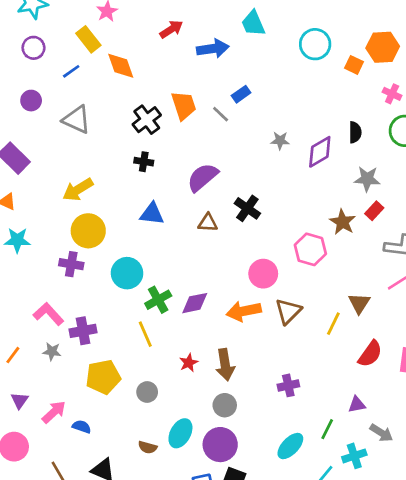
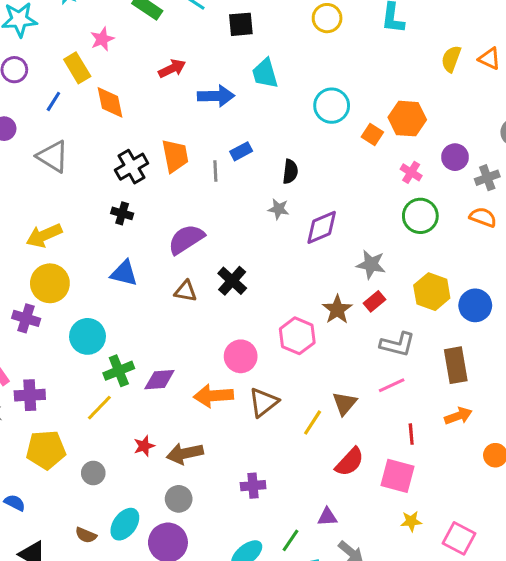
blue line: (71, 71) -> (53, 101), turned -30
gray line: (221, 114) -> (215, 171), turned 36
black semicircle: (355, 132) -> (290, 172), moved
yellow line: (145, 334) -> (99, 408), turned 60
brown arrow: (225, 365) -> (185, 453), turned 80

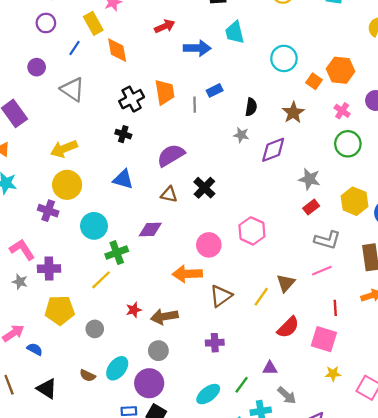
brown star: (337, 310) -> (293, 113), moved
purple diamond: (159, 380) -> (150, 229), moved
brown triangle: (263, 402) -> (221, 296), moved

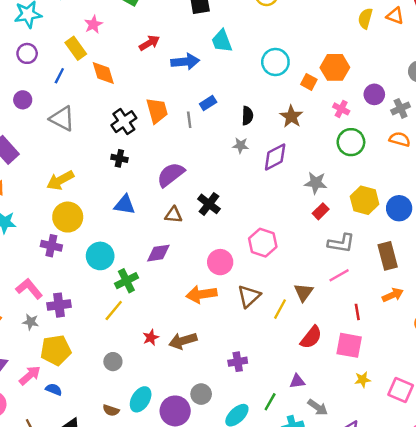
brown triangle: (221, 296) -> (249, 296), moved
yellow pentagon: (60, 310) -> (56, 350), moved
gray circle: (158, 351) -> (201, 394), moved

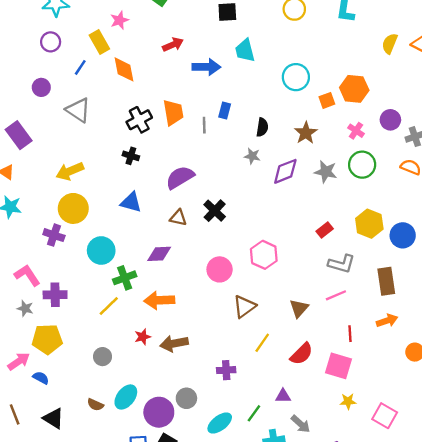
orange square: (309, 82) -> (327, 100), turned 35
blue rectangle: (208, 103) -> (225, 110), turned -49
gray star: (316, 183) -> (326, 172), moved
orange arrow: (201, 294) -> (159, 300), moved
yellow line: (280, 309) -> (262, 343), moved

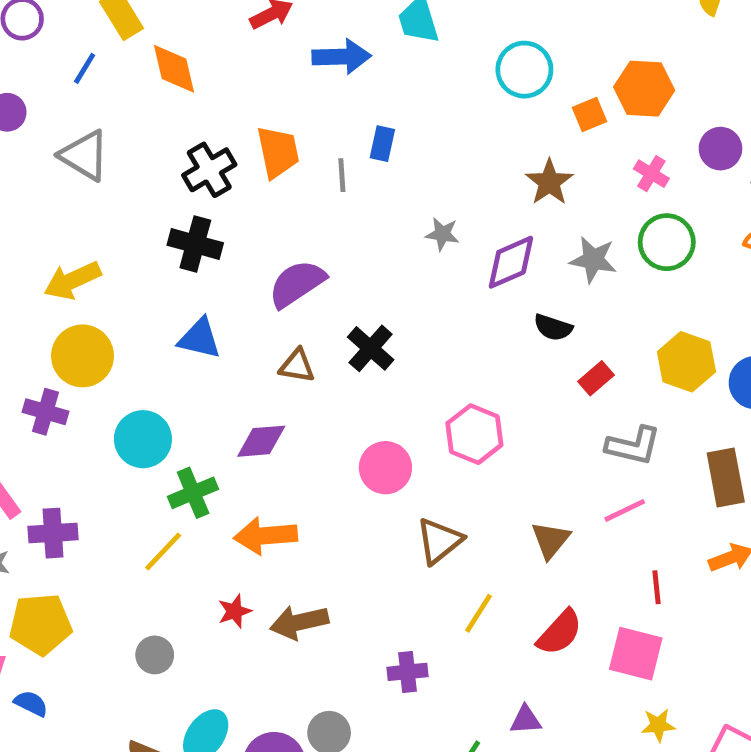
black semicircle: (262, 127) -> (553, 327), moved, turned 102
black cross: (131, 156) -> (195, 244), size x1.5

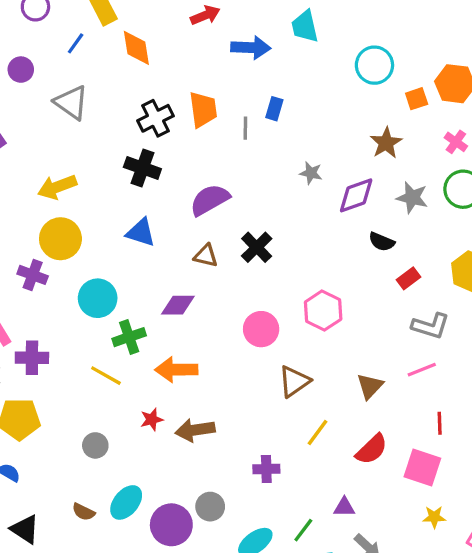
yellow line: (163, 552) -> (106, 376), turned 72

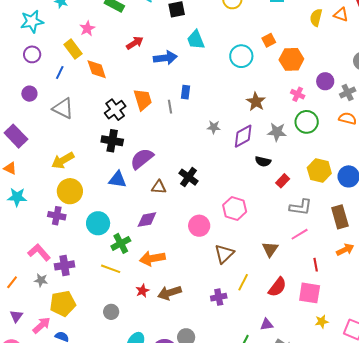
orange square: (417, 99) -> (269, 40), moved
purple semicircle: (210, 200) -> (142, 159), moved
purple cross: (266, 469) -> (219, 297), moved

